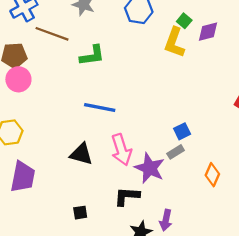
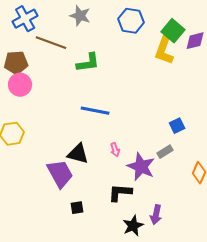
green square: (184, 21) -> (173, 31), size x1.6
blue square: (182, 131) -> (177, 126), moved
pink arrow: (121, 150) -> (115, 150), size x0.5
purple trapezoid: (23, 177) -> (60, 174), moved, turned -40

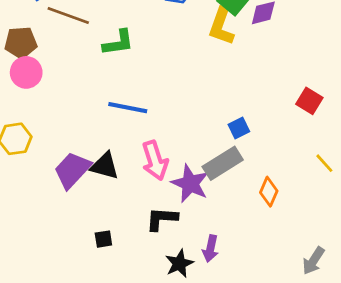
pink arrow: (115, 150) -> (155, 160), size x2.0
gray rectangle: (165, 152) -> (223, 163), size x1.8
purple trapezoid: (60, 174) -> (72, 170), moved, turned -108

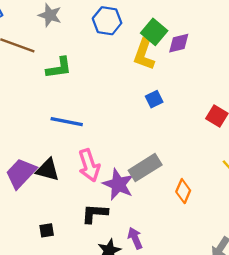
blue square: (239, 128) -> (154, 99), moved
purple arrow: (210, 249) -> (135, 238), turned 145

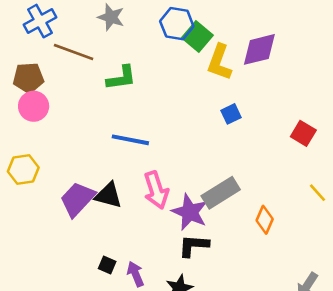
green square: (154, 32) -> (197, 37), moved
purple diamond: (179, 43) -> (259, 49), size x1.4
black L-shape: (95, 213) -> (194, 246), moved
black square: (47, 230) -> (107, 265), turned 32
purple arrow: (135, 238) -> (136, 274), moved

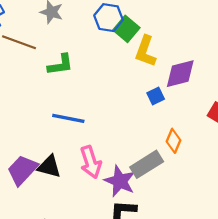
purple diamond: (259, 49) -> (180, 74), moved
orange diamond: (265, 220) -> (174, 141), moved

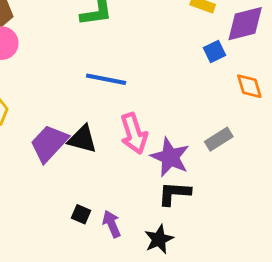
orange diamond: (174, 141) -> (249, 86), moved, turned -40
gray rectangle: (147, 164) -> (219, 139), moved, size x0.7

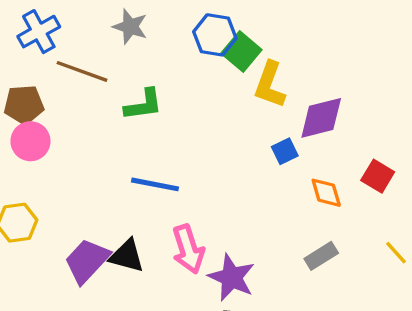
gray rectangle: (219, 139) -> (321, 256), moved

